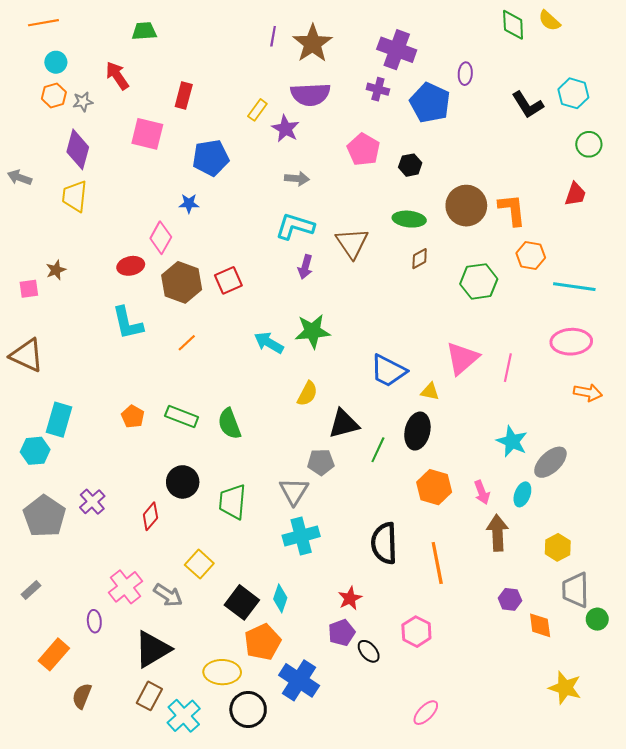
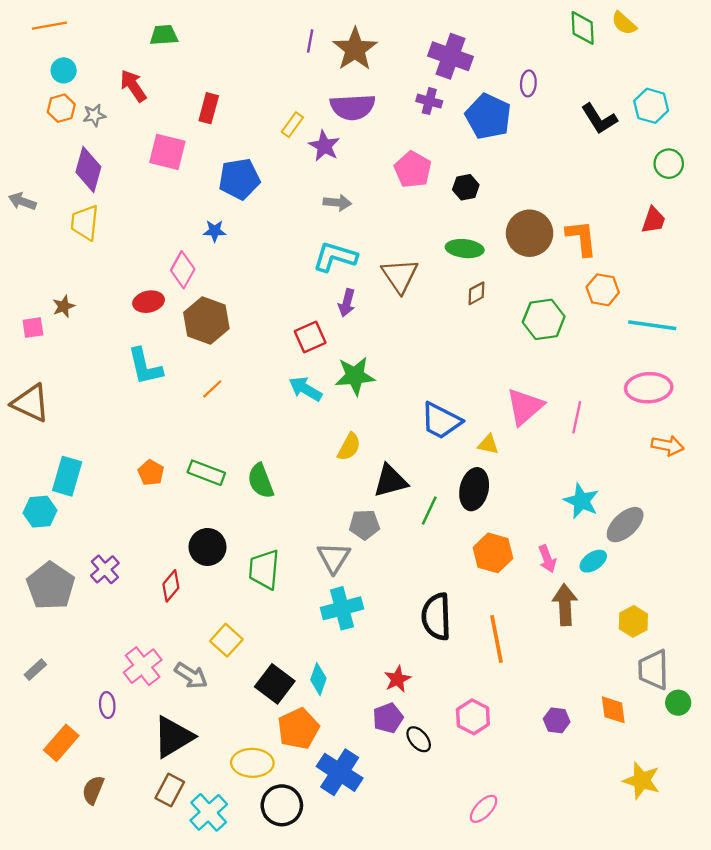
red square: (228, 280) -> (310, 337), moved
cyan ellipse: (522, 494) -> (593, 561), turned 35
purple hexagon: (510, 599) -> (557, 720), moved

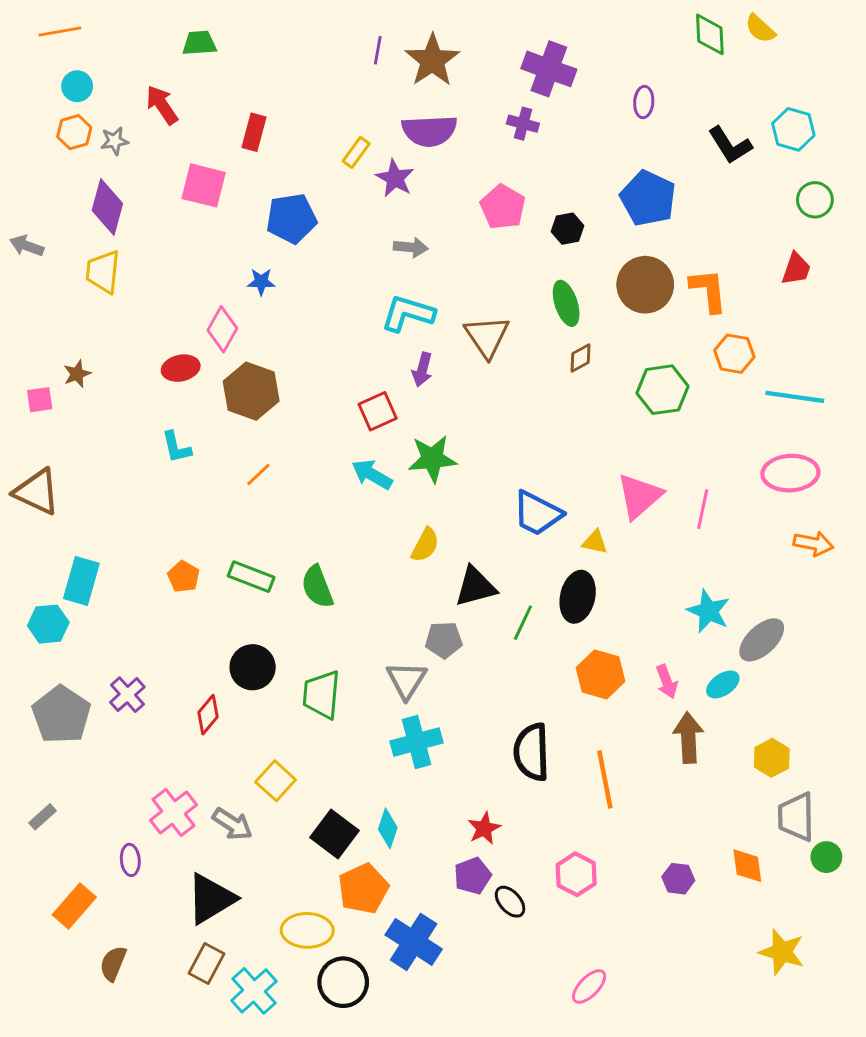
blue pentagon: (488, 116) -> (648, 198), moved
green ellipse: (465, 249) -> (566, 303), turned 66
cyan L-shape: (145, 367) -> (176, 447), size x0.7

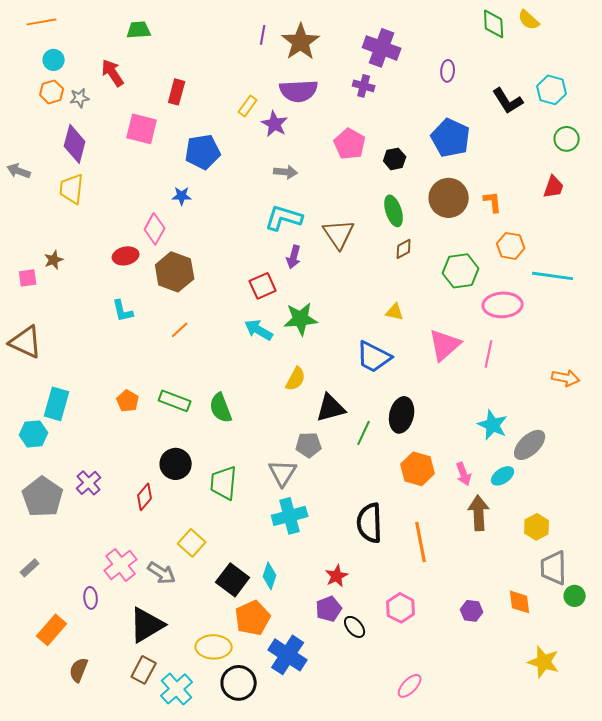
orange L-shape: (708, 290) -> (493, 202), size x0.7
pink ellipse: (790, 473) -> (503, 305), moved
yellow triangle: (595, 542) -> (395, 312), moved

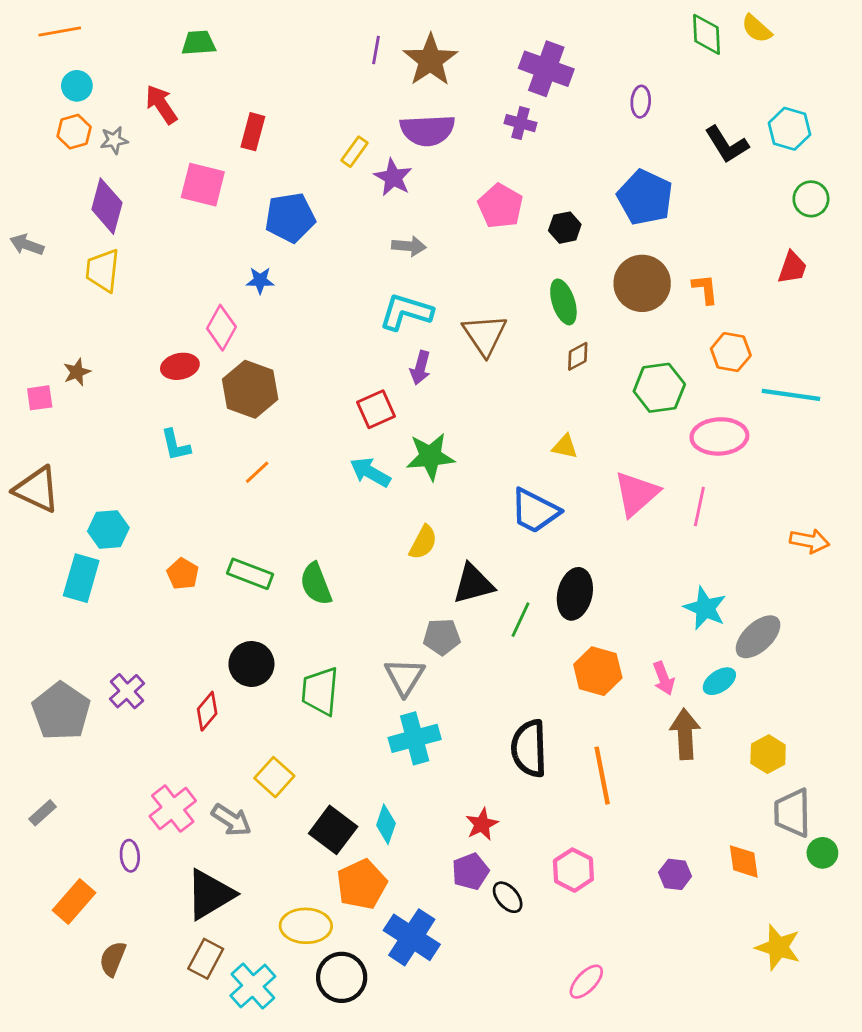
cyan hexagon: (34, 434) -> (108, 529), moved

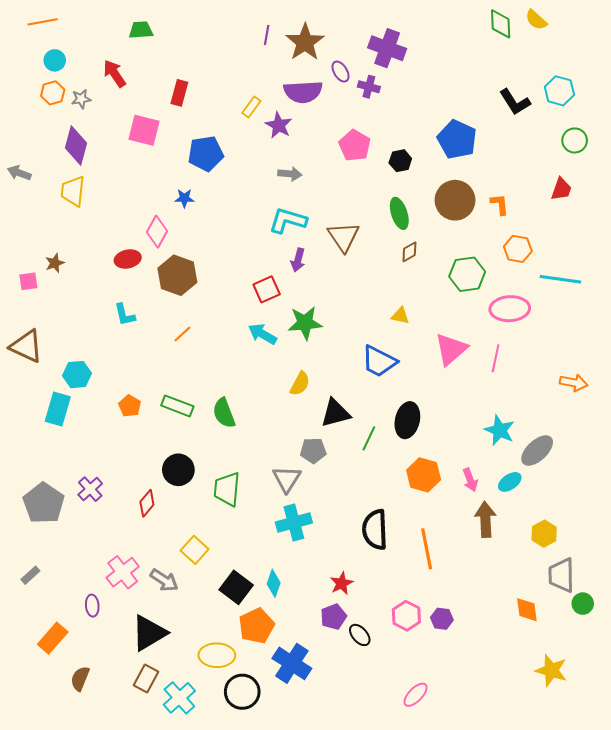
purple ellipse: (641, 102) -> (341, 72), moved, turned -35
purple hexagon: (675, 874) -> (442, 619), moved

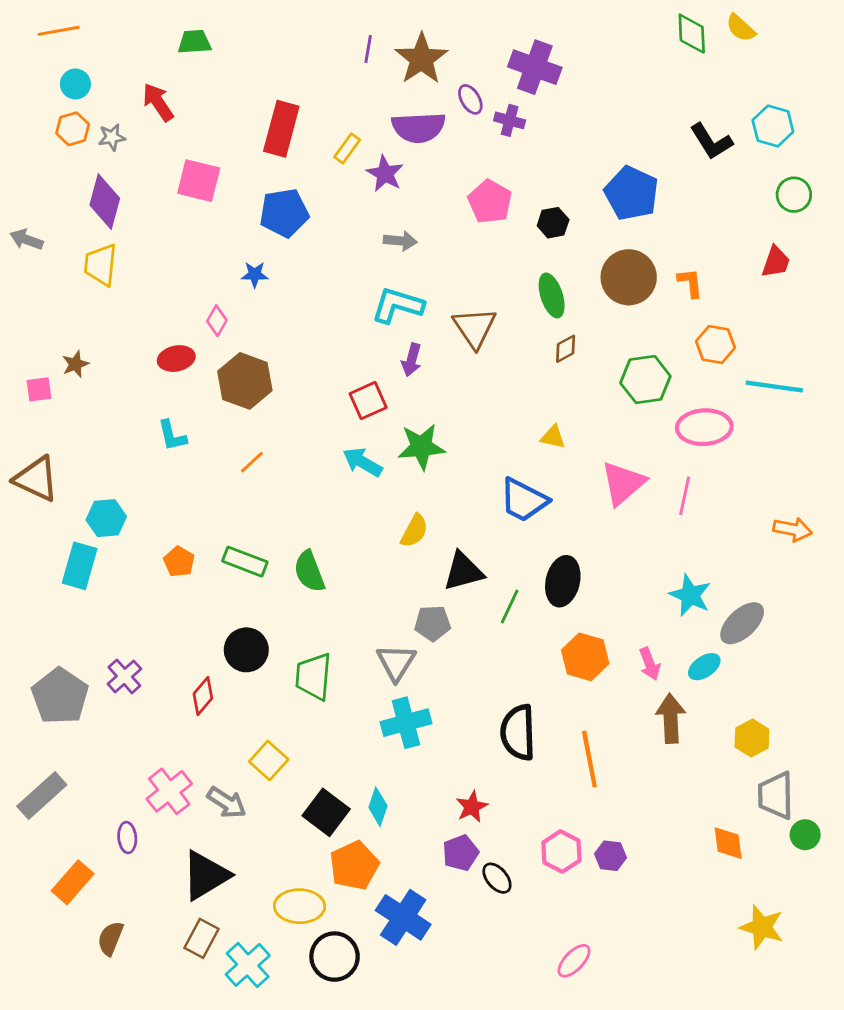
red rectangle: (179, 93) -> (281, 129), moved, size x1.5
pink diamond: (157, 232) -> (217, 321), size x0.7
gray rectangle: (30, 575) -> (42, 795), size x1.8

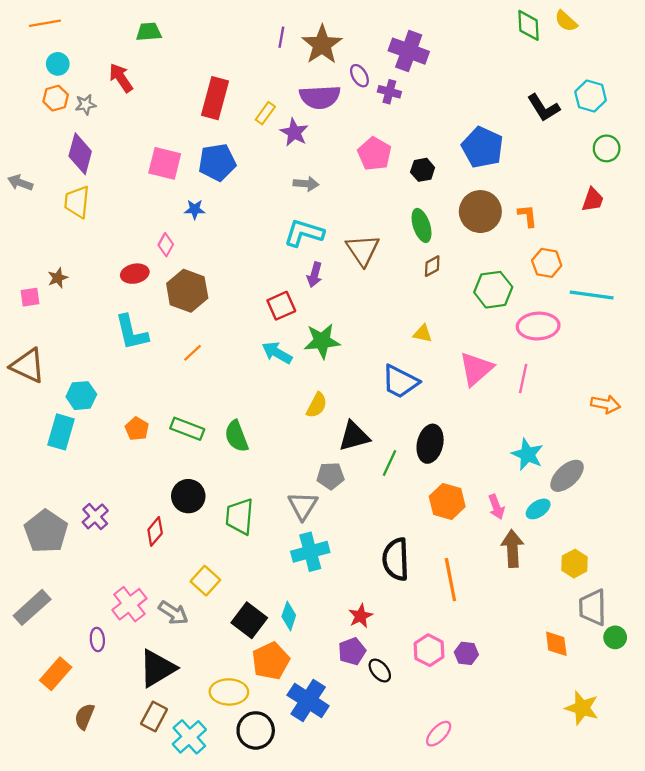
pink square: (199, 181) -> (165, 163), moved
cyan L-shape: (172, 436) -> (132, 332), size x1.5

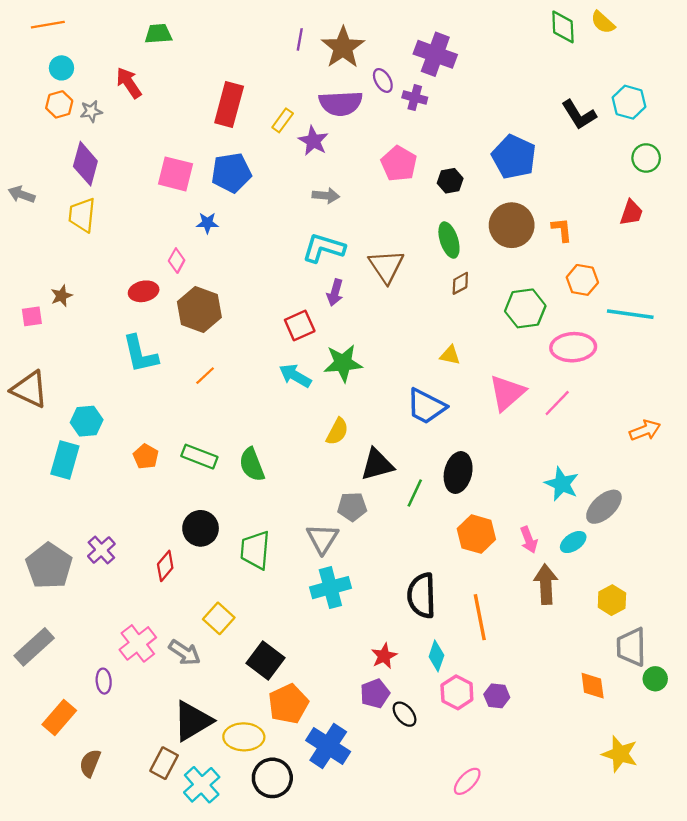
pink line: (523, 378) -> (557, 403), turned 32
orange arrow: (606, 404) -> (645, 430), turned -32
cyan diamond: (289, 616) -> (436, 656), moved
black triangle: (157, 668) -> (193, 721), moved

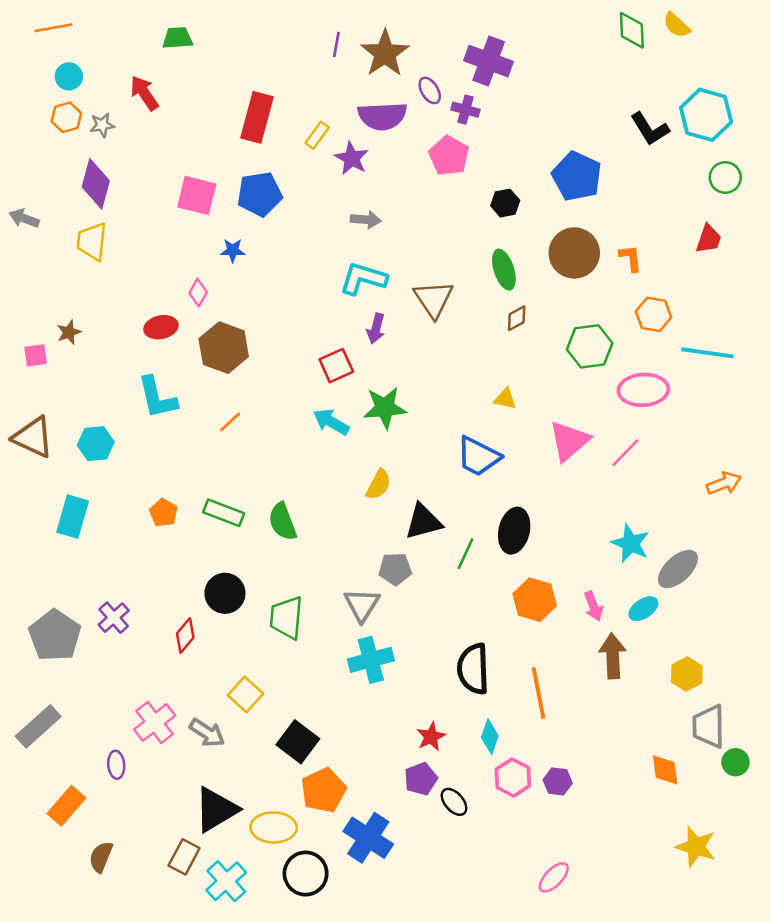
cyan hexagon: (629, 102) -> (706, 115), size x1.4
pink pentagon: (399, 164) -> (449, 156), moved
cyan hexagon: (87, 421) -> (96, 444), moved
pink ellipse: (467, 781) -> (554, 877), moved

